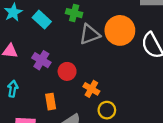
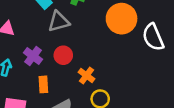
gray triangle: (90, 34) -> (59, 22), moved
purple cross: (41, 60) -> (33, 56), moved

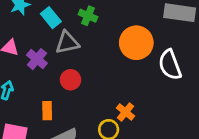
purple cross: (33, 56) -> (37, 59), moved
orange cross: (86, 76) -> (126, 112), moved

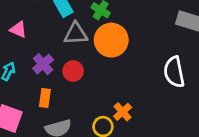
orange circle: (136, 43) -> (111, 40), moved
purple cross: (37, 59) -> (43, 64), moved

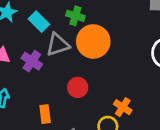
purple cross: (43, 64) -> (32, 61), moved
red circle: (73, 71) -> (78, 87), moved

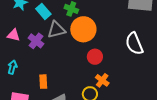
red circle: (78, 87) -> (95, 57), moved

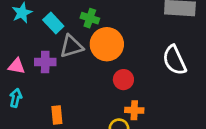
pink triangle: (14, 35) -> (17, 66), moved
purple cross: (36, 41) -> (45, 62), turned -35
orange cross: (102, 80) -> (134, 110), turned -32

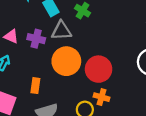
orange circle: (107, 44) -> (66, 61), moved
red circle: (123, 80) -> (99, 69), size x1.5

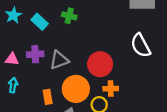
gray triangle: (61, 31) -> (59, 60), moved
orange circle: (66, 61) -> (76, 89), moved

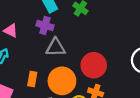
purple cross: (35, 54) -> (45, 25), moved

